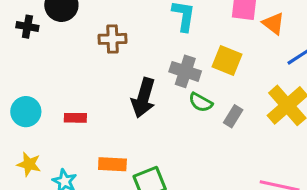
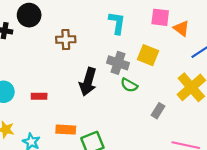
gray rectangle: (233, 116) -> (158, 111), moved

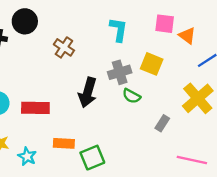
brown cross: (66, 40) -> (64, 47), turned 36
gray cross: (118, 63) -> (120, 72), turned -35
red rectangle: (39, 96) -> (35, 108), size x1.6

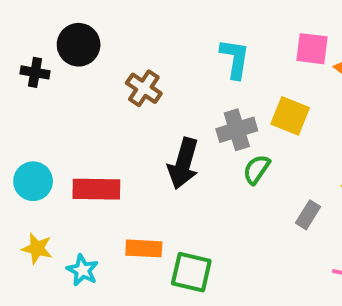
green semicircle: (131, 96) -> (257, 169), turned 96
green square: (92, 158) -> (191, 272), turned 35

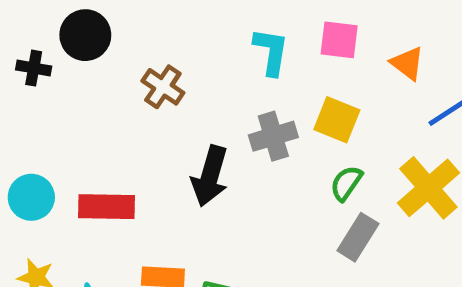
pink square: (312, 49) -> (339, 40), moved
green semicircle: (257, 169) -> (346, 183), moved
gray rectangle: (308, 215) -> (358, 237), size x1.4

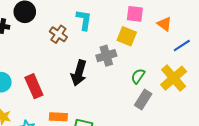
cyan L-shape: (271, 52) -> (84, 20), moved
yellow square: (337, 120) -> (127, 36), moved
red rectangle: (106, 207) -> (34, 86), turned 65

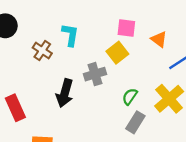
yellow square: (127, 36) -> (117, 53), turned 30

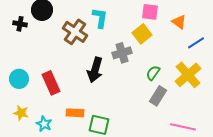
brown cross: (42, 50) -> (75, 32), size x1.4

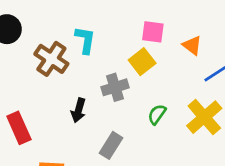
black arrow: (95, 70) -> (78, 110), size x0.7
gray rectangle: (158, 96) -> (111, 145), moved

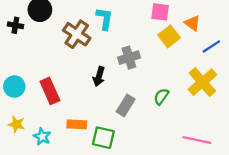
yellow square: (142, 62) -> (169, 36), moved
green semicircle: (157, 114) -> (161, 97), moved

